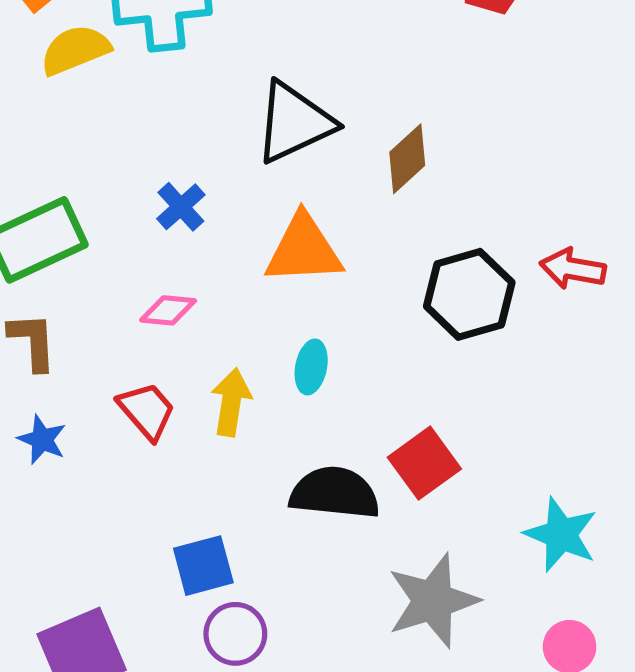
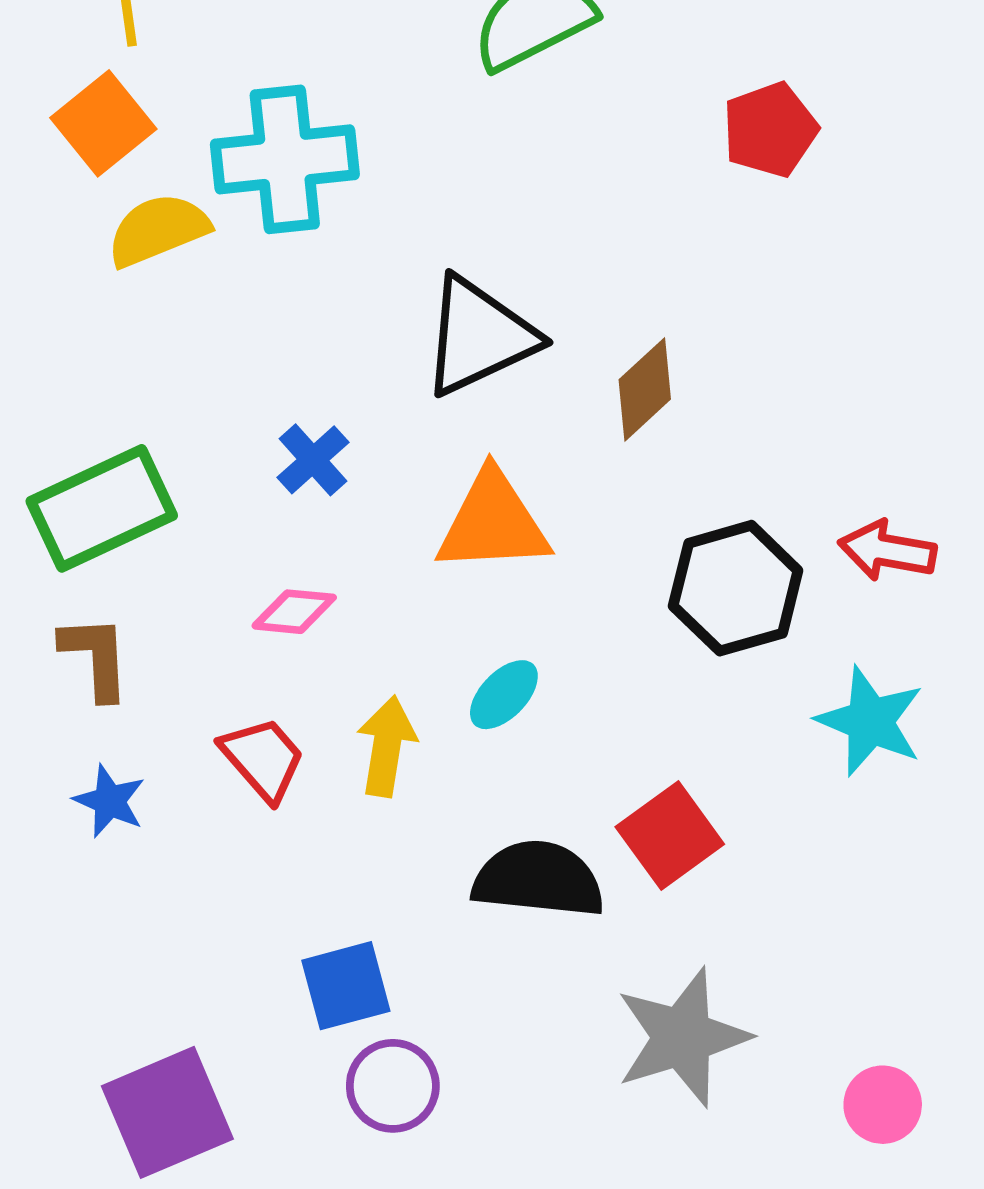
cyan ellipse: (311, 367) -> (504, 695), turned 33
cyan star: (561, 535) -> (870, 721), moved

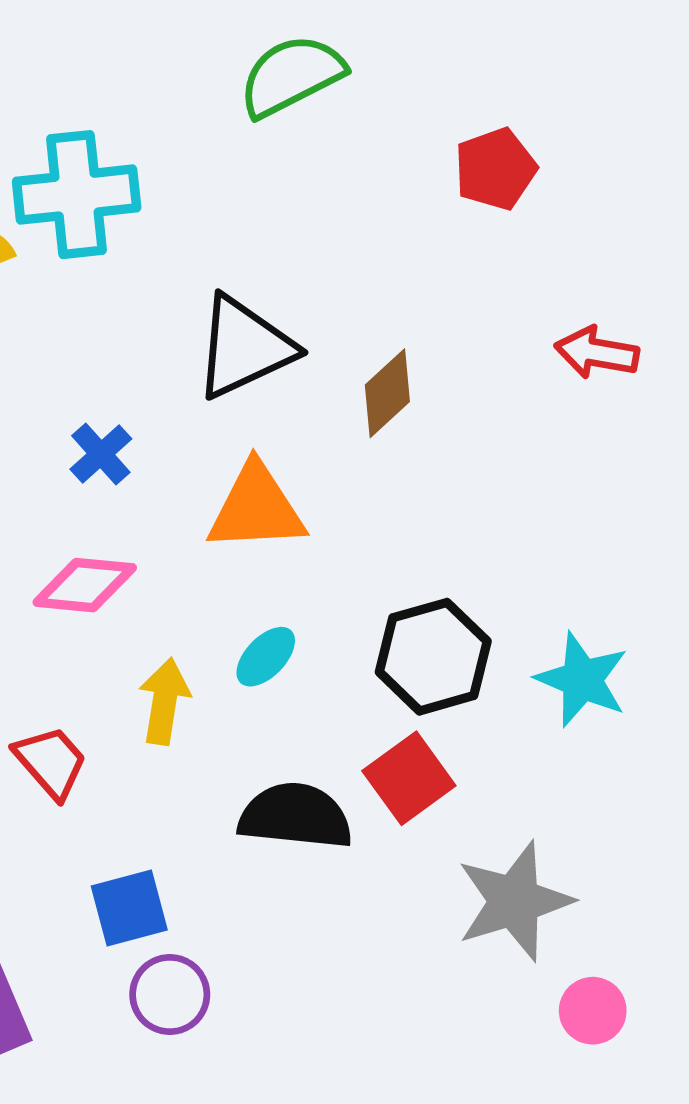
red arrow: (887, 551) -> (597, 353), moved
black hexagon: (736, 588) -> (433, 657), moved
pink diamond: (294, 612) -> (85, 585), size x1.4
red trapezoid: (263, 759) -> (51, 762), moved
gray star: (682, 1037) -> (514, 901), moved

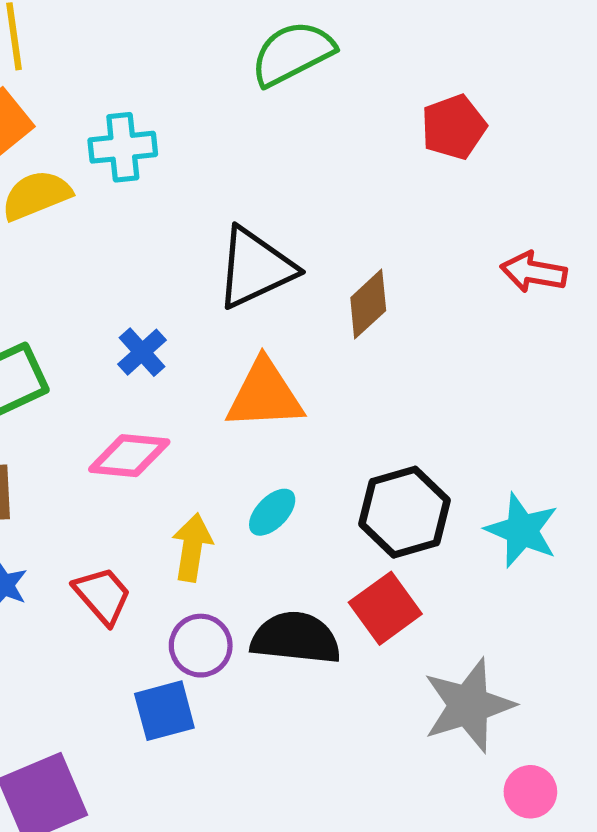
cyan cross: (77, 195) -> (123, 147), size x0.7
purple circle: (170, 994) -> (201, 646), moved

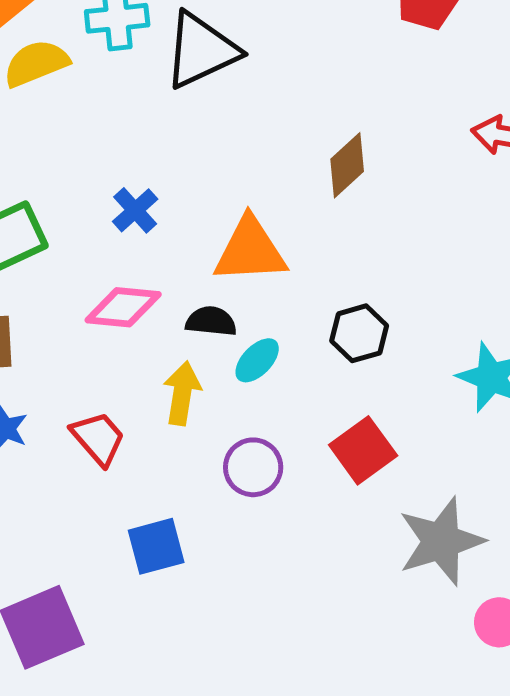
black triangle: (255, 268) -> (201, 50), moved
black hexagon: (404, 512) -> (359, 333), moved, size x0.7
black semicircle: (296, 638) -> (211, 321), moved, size x0.6
purple circle: (201, 646) -> (253, 467), moved

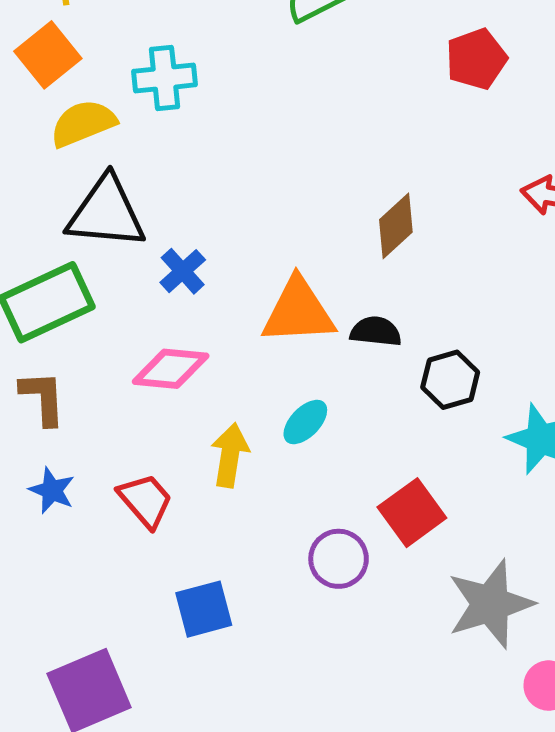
black triangle: (201, 50) -> (106, 213), moved, turned 30
black semicircle: (211, 321) -> (376, 331), moved
black hexagon: (359, 333) -> (450, 380), moved
purple circle: (253, 467) -> (339, 559), moved

